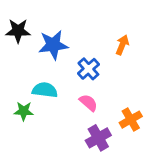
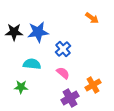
black star: (18, 31) -> (14, 32), moved
orange arrow: (122, 45) -> (92, 18), moved, turned 104
green star: (24, 111) -> (21, 87), moved

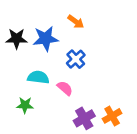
orange arrow: (92, 18) -> (76, 22), moved
pink semicircle: (63, 73) -> (65, 88), moved
orange cross: (93, 85) -> (112, 116), moved

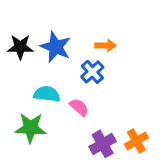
orange arrow: (76, 22) -> (106, 45), moved, turned -35
blue star: (46, 39) -> (56, 47), turned 30
green star: (25, 105) -> (31, 128), size x1.5

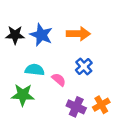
orange arrow: (106, 45) -> (78, 34), size x1.5
blue cross: (92, 72) -> (84, 67), moved
purple cross: (103, 144) -> (76, 107), turned -36

